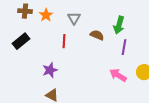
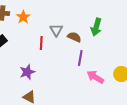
gray triangle: (74, 18) -> (56, 30), moved
purple line: (124, 47) -> (80, 58), moved

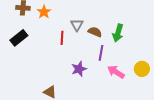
green arrow: (96, 27) -> (118, 33), moved
purple star: (27, 72) -> (79, 69), moved

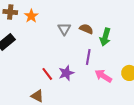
brown semicircle: (95, 32) -> (86, 29), moved
red line: (62, 38) -> (47, 74), moved, turned -40

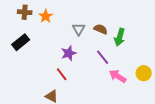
purple line: (88, 57) -> (103, 57), turned -49
purple star: (66, 73) -> (69, 53), moved

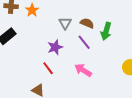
purple line: (103, 57) -> (84, 42), moved
pink arrow: (118, 76) -> (83, 70), moved

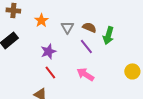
orange star: (32, 10) -> (41, 20), moved
purple star: (55, 47) -> (48, 51), moved

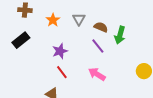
gray triangle: (67, 27) -> (79, 19), moved

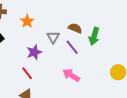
gray triangle: (79, 19) -> (53, 37), moved
red line: (62, 72) -> (27, 73), moved

